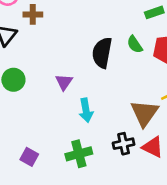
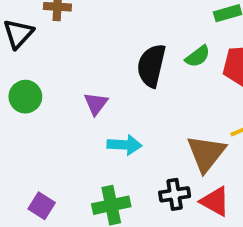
green semicircle: (135, 44) -> (198, 56), turned -96
cyan arrow: (86, 110) -> (124, 145), turned -80

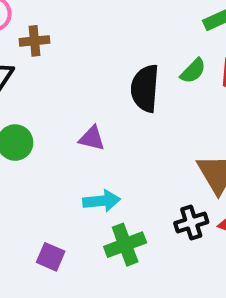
purple triangle: (96, 104) -> (92, 138), turned -45
cyan arrow: (124, 145) -> (102, 201), moved

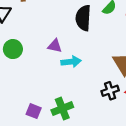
cyan arrow: (102, 201) -> (71, 62), moved
green cross: (125, 245) -> (62, 109), moved

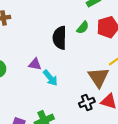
cyan arrow: (71, 62) -> (50, 78), turned 60

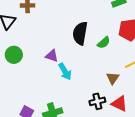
green semicircle: (83, 28) -> (104, 43), moved
brown triangle: (98, 77) -> (113, 78), size x0.6

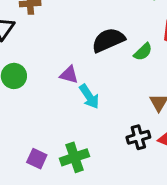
black semicircle: (80, 33) -> (108, 40), turned 60

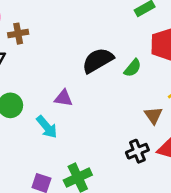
cyan arrow: (89, 97) -> (47, 127), moved

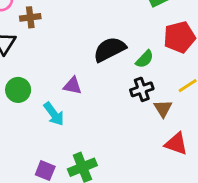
black cross: (137, 151) -> (142, 89), moved

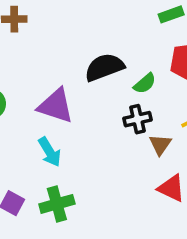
purple triangle: (73, 86) -> (56, 106), size x1.6
cyan arrow: (54, 114) -> (50, 152), moved

